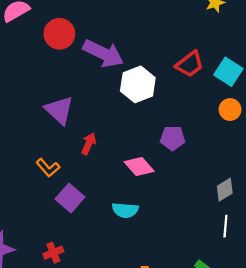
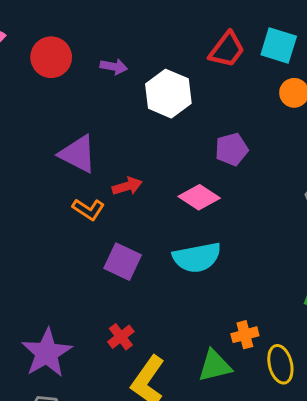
purple arrow: (103, 53) -> (114, 67), size x0.5
red arrow: (89, 144) -> (127, 186), turned 65
orange L-shape: (48, 168) -> (88, 209), moved
cyan semicircle: (125, 210) -> (197, 257), size x1.4

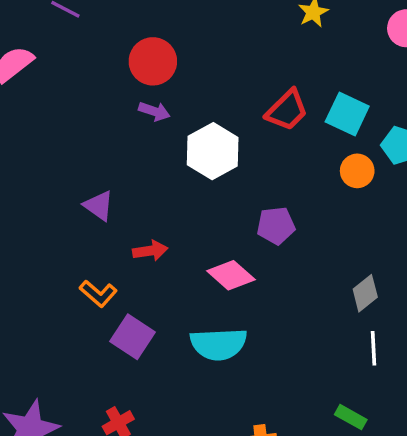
red circle: (51, 57) -> (153, 61), moved
purple triangle: (78, 154) -> (99, 206), size x0.7
orange L-shape: (88, 209) -> (98, 293), moved

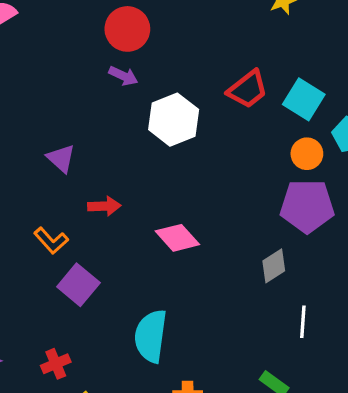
purple pentagon: (276, 226) -> (307, 206), moved, size x1.5
gray diamond: (365, 293) -> (274, 266), moved
cyan semicircle: (219, 344) -> (151, 336), moved, turned 94

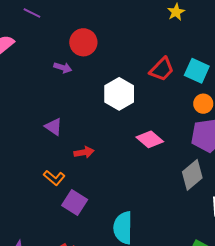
purple arrow: (123, 76) -> (63, 68), moved
pink diamond: (177, 238) -> (150, 139), moved
gray diamond: (274, 266) -> (192, 175), size x1.4

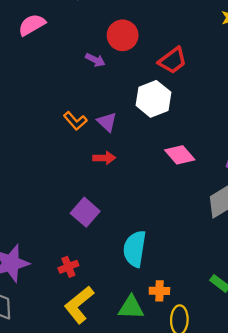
red trapezoid: (162, 69) -> (173, 61), moved
purple triangle: (54, 127) -> (107, 122), moved
orange L-shape: (54, 178) -> (75, 121), moved

